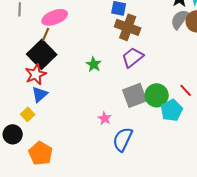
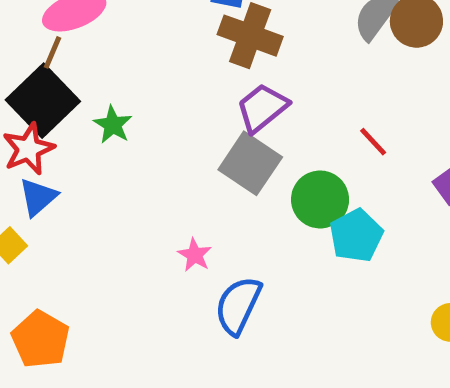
green star: (94, 64) -> (113, 125), moved
red line: (186, 90) -> (373, 142), moved
gray square: (135, 95) -> (250, 163), moved, turned -35

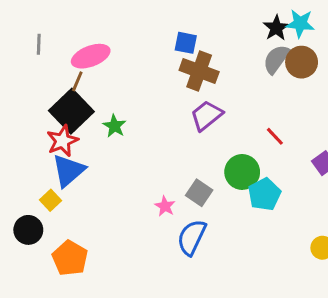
gray square: (250, 163) -> (199, 193), moved, size x0.7
blue triangle: (38, 197) -> (68, 171), size x1.4

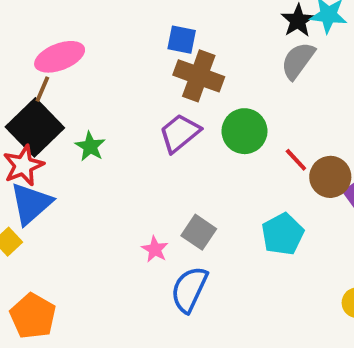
brown circle: (302, 62) -> (330, 177), moved
purple trapezoid: (207, 116) -> (180, 133), moved
green circle: (242, 172) -> (245, 131), moved

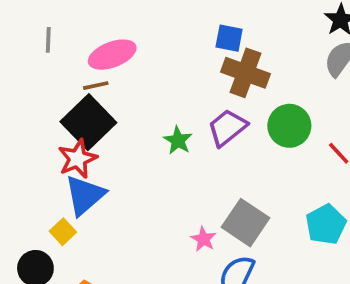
brown line: (42, 89) -> (96, 86), turned 55
green star: (90, 146) -> (178, 140), moved
gray square: (199, 232) -> (246, 223), size x1.4

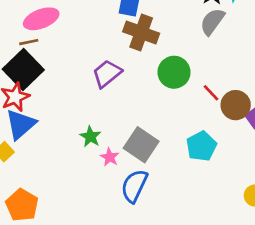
purple trapezoid: (227, 128) -> (107, 74), moved
green star: (178, 140) -> (90, 137), moved

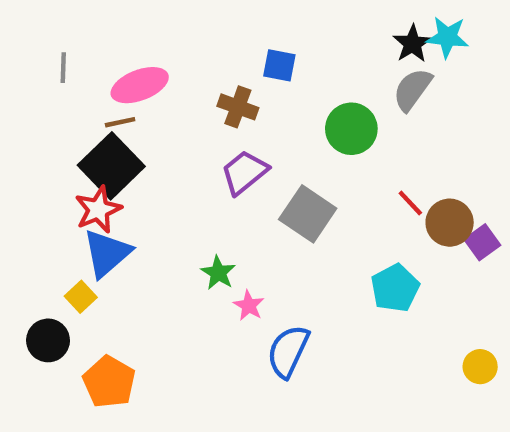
brown cross: (141, 32) -> (238, 107), moved, size x0.7
green circle: (174, 72) -> (351, 129), moved
gray square: (141, 145) -> (308, 214), moved

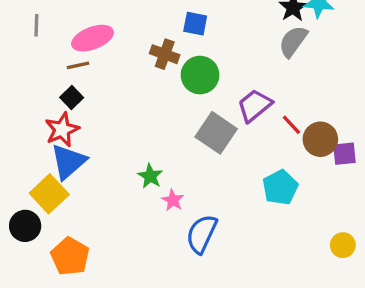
green circle: (351, 129) -> (200, 75), moved
black square: (111, 166) -> (72, 97), size x0.5
purple trapezoid: (244, 172) -> (255, 106), moved
purple square: (482, 242) -> (344, 154), turned 30
yellow square: (81, 297) -> (49, 194), size x1.6

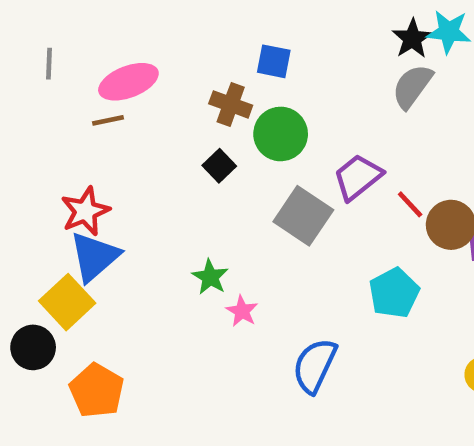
black square: (72, 97) -> (219, 166), moved
blue semicircle: (202, 234) -> (315, 366), moved

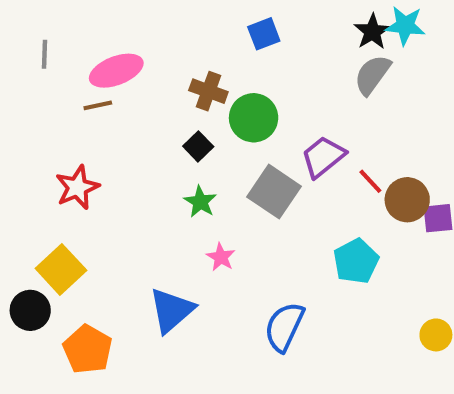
blue square: (274, 61) -> (264, 34), moved, turned -32
blue triangle: (94, 257) -> (172, 310), moved
green star: (210, 277) -> (200, 202), moved
pink star: (242, 311) -> (221, 257), moved

